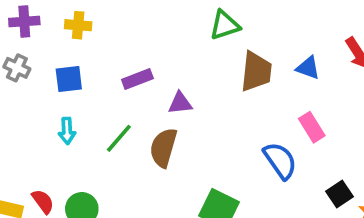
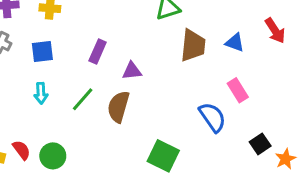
purple rectangle: (137, 79) -> (98, 51), turned -45

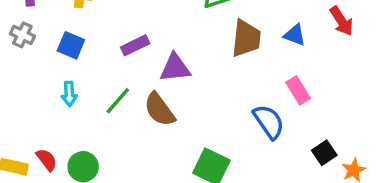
blue square: (42, 51) -> (71, 45), turned 30
purple rectangle: (98, 51) -> (135, 45), turned 40
purple triangle: (132, 71) -> (175, 68), size x1.4
brown semicircle: (118, 107) -> (159, 109), turned -52

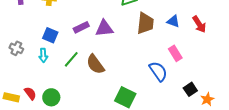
red arrow: (342, 21) -> (199, 24), moved
gray cross: (22, 35) -> (16, 48), moved
blue square: (71, 45) -> (50, 35), moved
purple triangle: (175, 68) -> (104, 28), moved

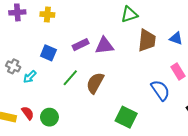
cyan arrow: (43, 55) -> (30, 77), moved, turned 48
brown semicircle: (95, 64) -> (95, 83), turned 65

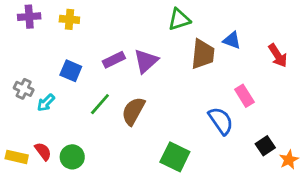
blue triangle: (176, 38) -> (232, 40), moved
purple triangle: (104, 46) -> (146, 61), turned -36

